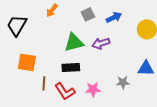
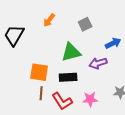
blue arrow: (114, 17) -> (113, 43), moved
purple arrow: (101, 43) -> (98, 63), moved
orange square: (27, 62) -> (39, 72), moved

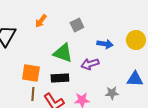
blue arrow: (113, 43) -> (105, 44), turned 35
green triangle: (71, 52) -> (63, 53), turned 35

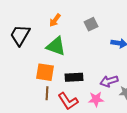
green triangle: (63, 53) -> (56, 46), moved
purple arrow: (90, 64) -> (109, 81), moved

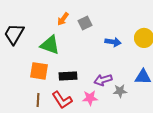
orange arrow: (55, 20) -> (63, 19), moved
brown line: (47, 93) -> (38, 100), moved

